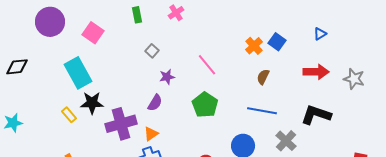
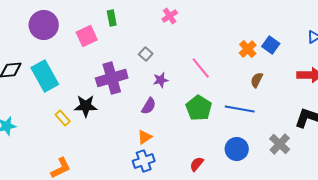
green rectangle: (137, 15) -> (112, 18), moved
pink square: (93, 33) -> (87, 36), turned 30
cyan rectangle: (78, 73) -> (45, 76), moved
blue line: (262, 111) -> (240, 109), moved
purple cross: (121, 124) -> (112, 78), moved

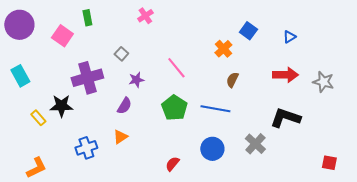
pink square: (87, 36) -> (62, 36), turned -30
blue square: (271, 45) -> (248, 31), moved
cyan rectangle: (45, 76) -> (20, 76), size x0.7
blue cross: (144, 161) -> (86, 148), moved

